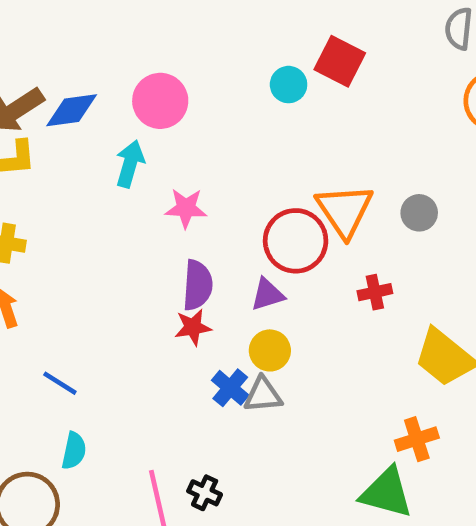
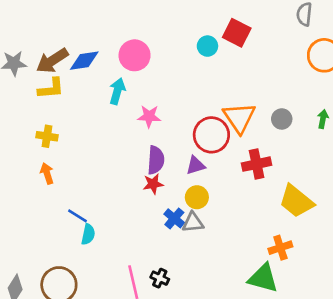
red cross: (375, 292) -> (257, 164), size x1.5
cyan semicircle: (74, 451) -> (88, 234), moved

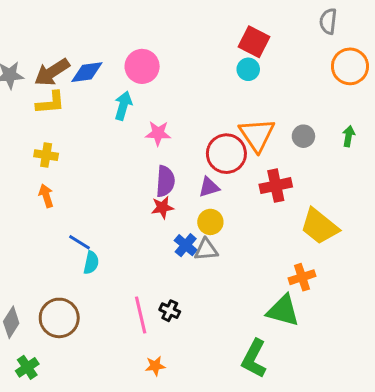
cyan circle: (207, 46) -> (248, 69), moved

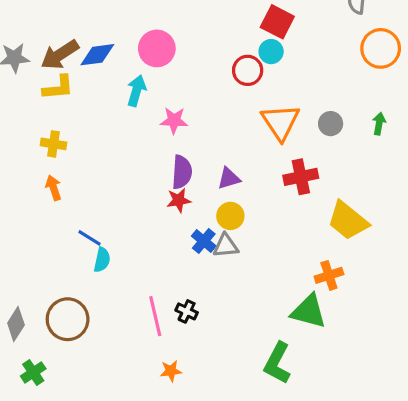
red circle: (226, 154) -> (248, 70), moved, size x0.7

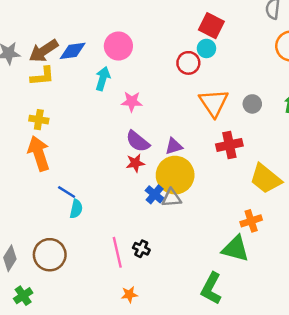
purple semicircle: (182, 172) -> (138, 141), turned 125
orange arrow: (54, 188) -> (39, 153), size x1.8
yellow circle: (230, 216) -> (175, 175), size x1.8

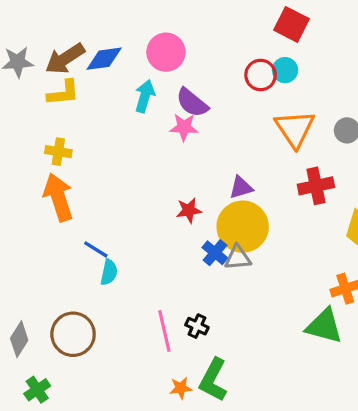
cyan circle: (206, 48) -> (285, 70), moved
purple semicircle: (138, 141) -> (192, 103), moved
green L-shape: (211, 288) -> (213, 380), moved

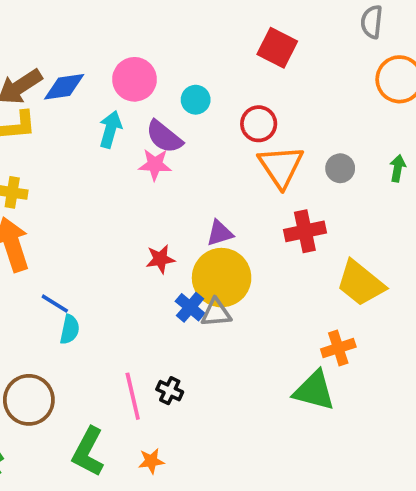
cyan circle: (285, 70) -> (196, 100), moved
red circle: (261, 75) -> (259, 124), moved
green L-shape: (213, 380) -> (88, 452), moved

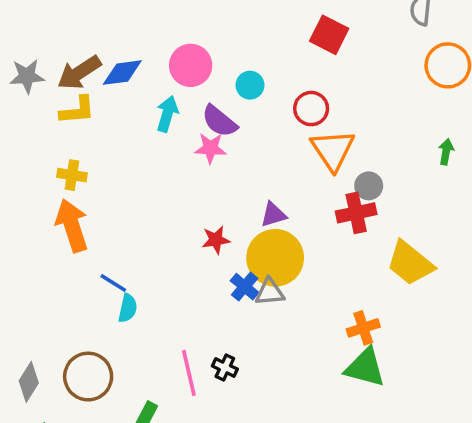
gray circle: (340, 168) -> (369, 186), moved
orange cross: (338, 348) -> (363, 328), moved

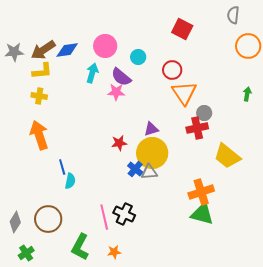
yellow cross: (72, 175) -> (39, 96), moved
blue line: (113, 283) -> (62, 167), turned 42
orange cross: (363, 328) -> (201, 192), size x1.4
black cross: (225, 368) -> (124, 214), size x1.5

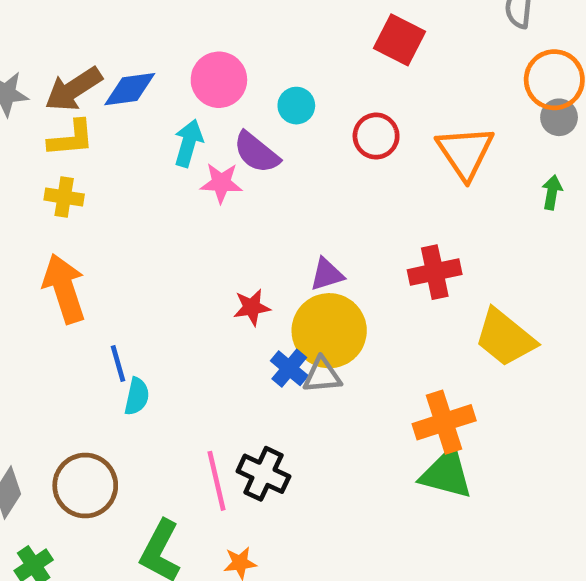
pink star: (116, 92) -> (221, 183), moved
orange triangle: (184, 93) -> (465, 152), moved
gray circle: (204, 113) -> (559, 117), moved

